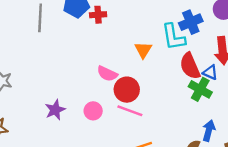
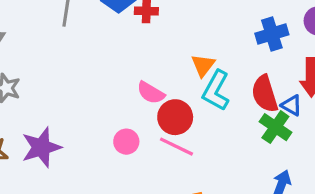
cyan L-shape: (174, 37) -> (216, 91), moved, turned 32
purple star: (55, 110) -> (41, 147), moved, size x1.4

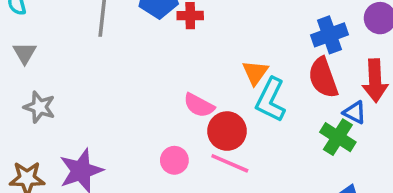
red semicircle: (265, 94) -> (323, 78), moved

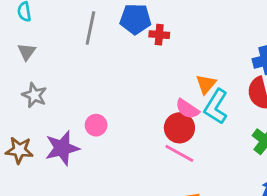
pink semicircle: (199, 105) -> (187, 109), moved
pink circle: (174, 160) -> (96, 125), moved

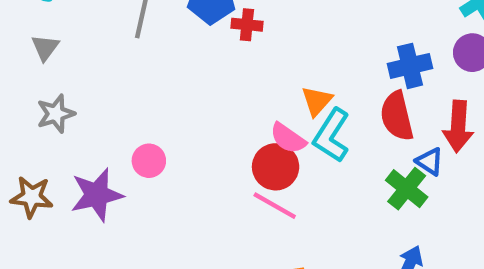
gray star: (34, 95) -> (56, 114), turned 30

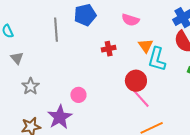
red cross: (247, 25) -> (109, 49), moved
pink semicircle: (288, 138) -> (130, 20), moved
pink line: (275, 206) -> (141, 98), turned 35

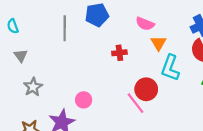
orange triangle: (146, 46) -> (158, 43), moved
pink line: (141, 98) -> (136, 103), moved

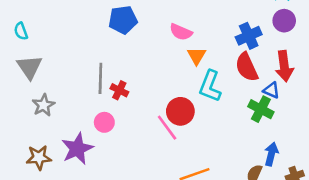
gray line: (65, 28) -> (100, 78), moved
red cross: (119, 53) -> (119, 90), moved, turned 32
gray triangle: (21, 56) -> (30, 67), size x1.5

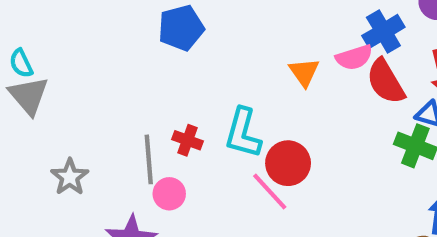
pink semicircle: (181, 32) -> (354, 57), moved, turned -35
gray triangle: (30, 67) -> (29, 96), moved
gray line: (100, 78) -> (149, 159), moved
cyan L-shape: (210, 86) -> (243, 133), moved

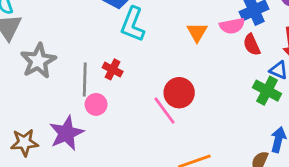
red semicircle: (386, 82) -> (252, 45), size x0.7
cyan L-shape: (243, 133) -> (133, 24), moved
gray star: (70, 177) -> (38, 61), moved, size x1.4

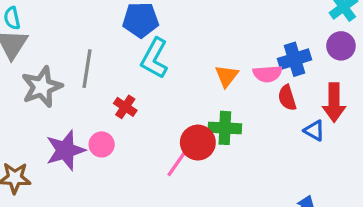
gray line: (85, 80) -> (87, 69), moved
green cross: (267, 91) -> (225, 128), moved, turned -32
pink line: (165, 111) -> (179, 161), turned 64
purple star: (66, 133) -> (65, 150), moved

